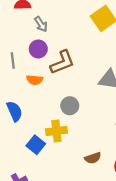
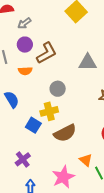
gray arrow: (41, 24) -> (24, 23), turned 96
brown semicircle: (93, 158) -> (65, 133), moved, size x1.6

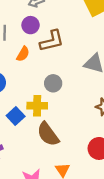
orange semicircle: (25, 71) -> (23, 54), turned -72
brown semicircle: (65, 133) -> (48, 134), turned 65

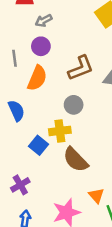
brown L-shape: (52, 41) -> (81, 68), moved
orange semicircle: (23, 54) -> (37, 78), size x1.5

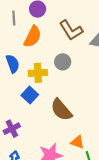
brown L-shape: (81, 68) -> (71, 30), turned 75
yellow cross: (60, 131) -> (38, 73), moved
orange triangle: (96, 196) -> (77, 142), turned -32

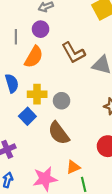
gray circle: (63, 62) -> (62, 101), moved
orange triangle: (77, 142) -> (73, 167), turned -48

